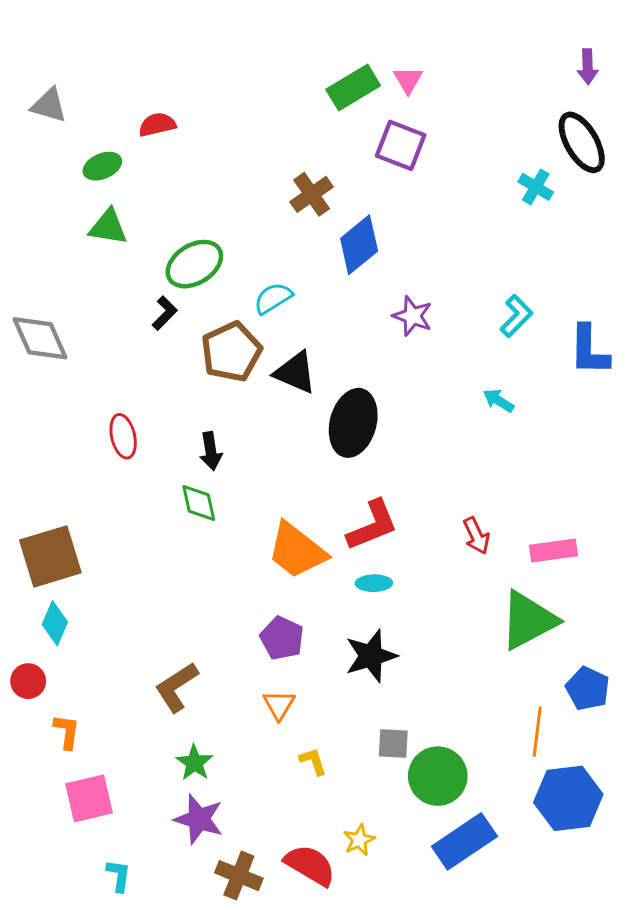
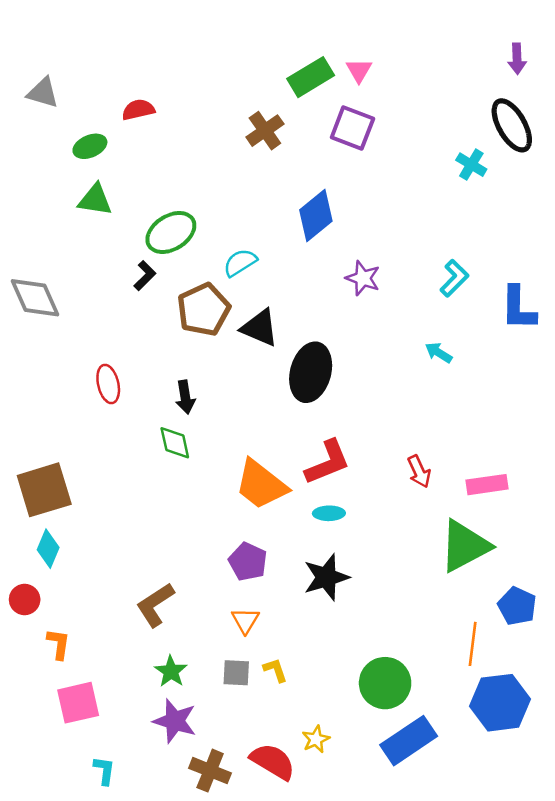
brown cross: (312, 194) -> (265, 131), moved
gray square: (393, 743) -> (236, 673), moved

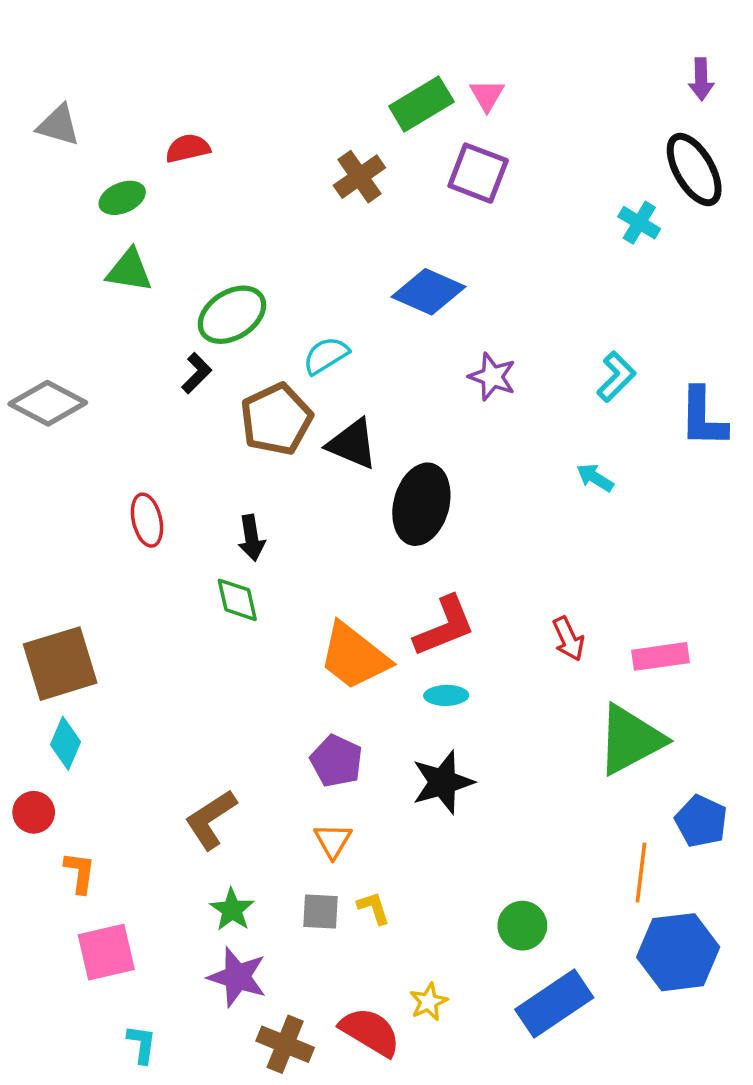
blue diamond: (316, 216) -> (429, 292), turned 63
gray diamond: (35, 298) -> (48, 403), turned -38
green circle: (385, 683) -> (522, 926), size x0.7

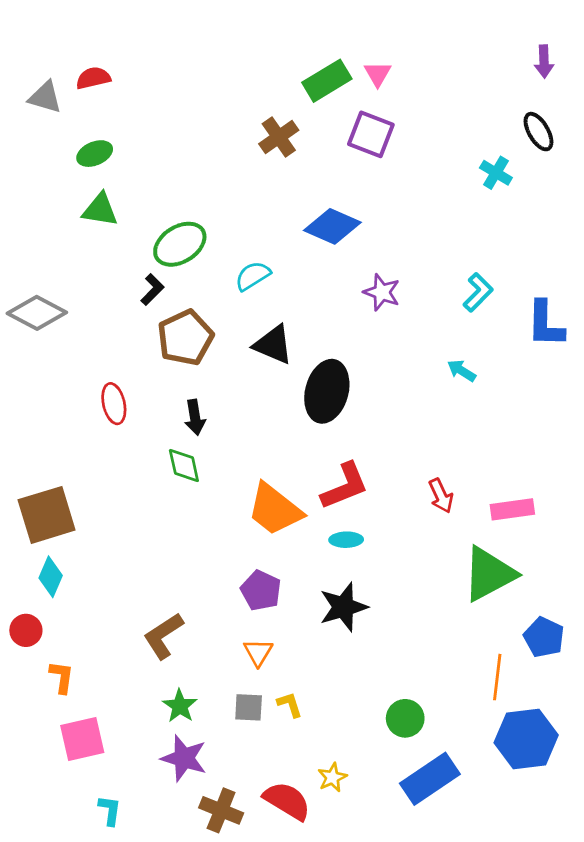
red semicircle: (188, 148) -> (93, 78), moved
black ellipse: (694, 170) -> (538, 132), size x0.7
brown pentagon: (276, 419) -> (185, 338), moved

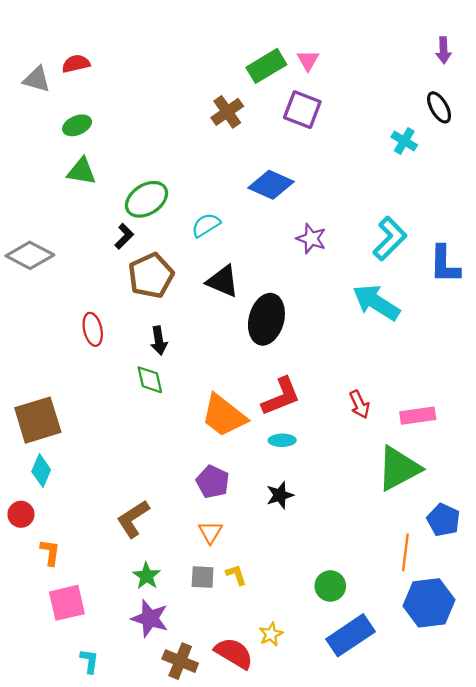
cyan L-shape: (478, 292) -> (390, 239), size x1.4
cyan arrow: (462, 371) -> (376, 302), size x2.0
black star: (343, 607) -> (280, 495), size x0.7

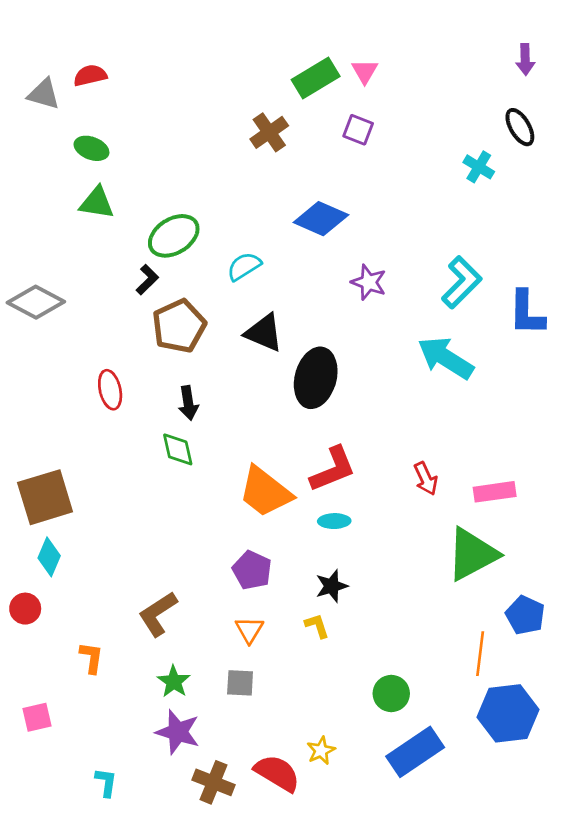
purple square: (302, 110) -> (358, 130), size x0.7
green ellipse: (77, 125) -> (91, 148), turned 44
orange L-shape: (50, 552) -> (91, 658), moved
yellow L-shape: (236, 575) -> (317, 626), moved
pink square: (67, 603) -> (37, 717), moved, size x0.7

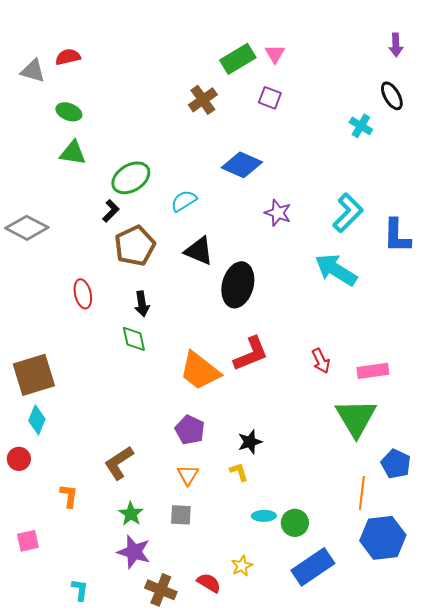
cyan ellipse: (334, 521) -> (264, 516), moved
green triangle: (472, 554) -> (356, 418), turned -33
red semicircle: (277, 773) -> (209, 583), size x0.7

